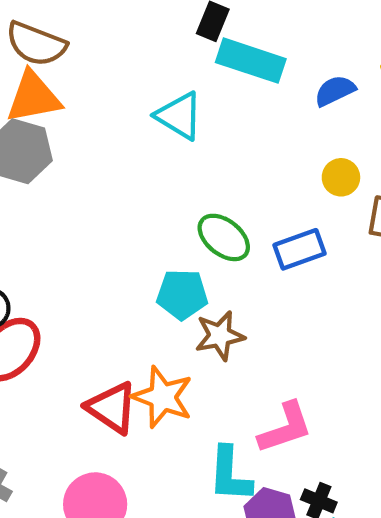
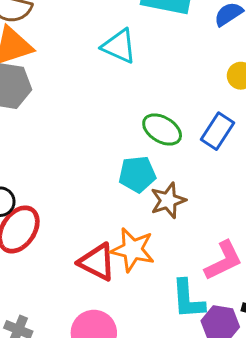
blue rectangle: (300, 249) -> (218, 131), turned -30

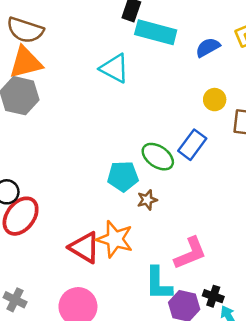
green ellipse: (162, 130) -> (158, 157), moved
brown star: (168, 200) -> (147, 200), size x0.7

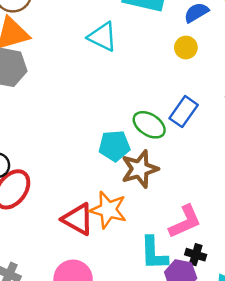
yellow circle: (215, 100) -> (186, 48), moved
brown star: (147, 200) -> (140, 169), size x1.8
black cross: (213, 296) -> (196, 255), moved

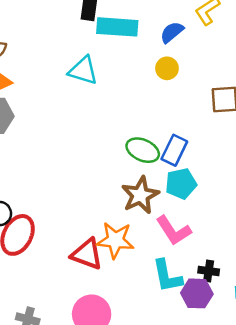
blue rectangle: (184, 112) -> (174, 150), moved
cyan pentagon: (114, 146) -> (181, 184), moved
pink L-shape: (185, 222) -> (173, 231), moved, turned 90

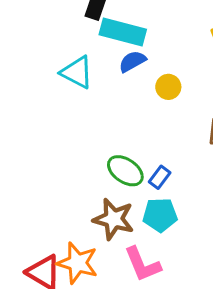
blue semicircle: (172, 32) -> (132, 61), moved
blue rectangle: (174, 150) -> (160, 177), size x0.7
brown star: (140, 195) -> (114, 219), turned 30

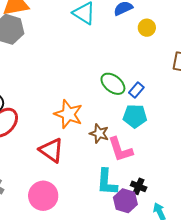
brown star: (114, 219) -> (99, 133), moved, size x0.7
orange star: (77, 263) -> (68, 114), moved

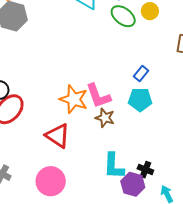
green ellipse: (113, 84) -> (123, 16), moved
pink L-shape: (120, 150) -> (98, 96), moved

